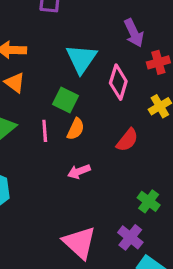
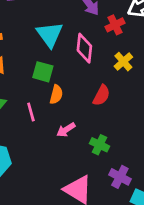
pink line: (45, 131) -> (31, 112), moved
green cross: (149, 201) -> (99, 145), moved

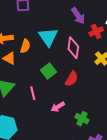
green square: (43, 72) -> (49, 71), moved, turned 35
orange semicircle: (56, 95) -> (25, 46), moved
red semicircle: (101, 95) -> (72, 79), moved

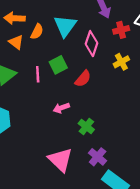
pink line: (33, 93) -> (38, 74), moved

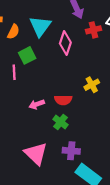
yellow cross: (121, 62) -> (92, 85), moved
green square: (58, 65) -> (27, 55), moved
red semicircle: (83, 79) -> (63, 100), moved, turned 49
purple cross: (98, 157) -> (71, 151), turned -35

